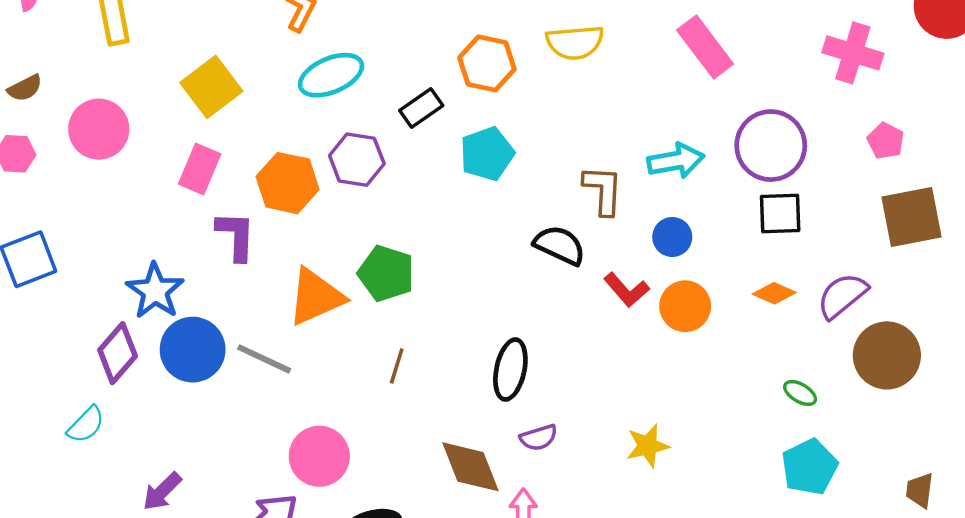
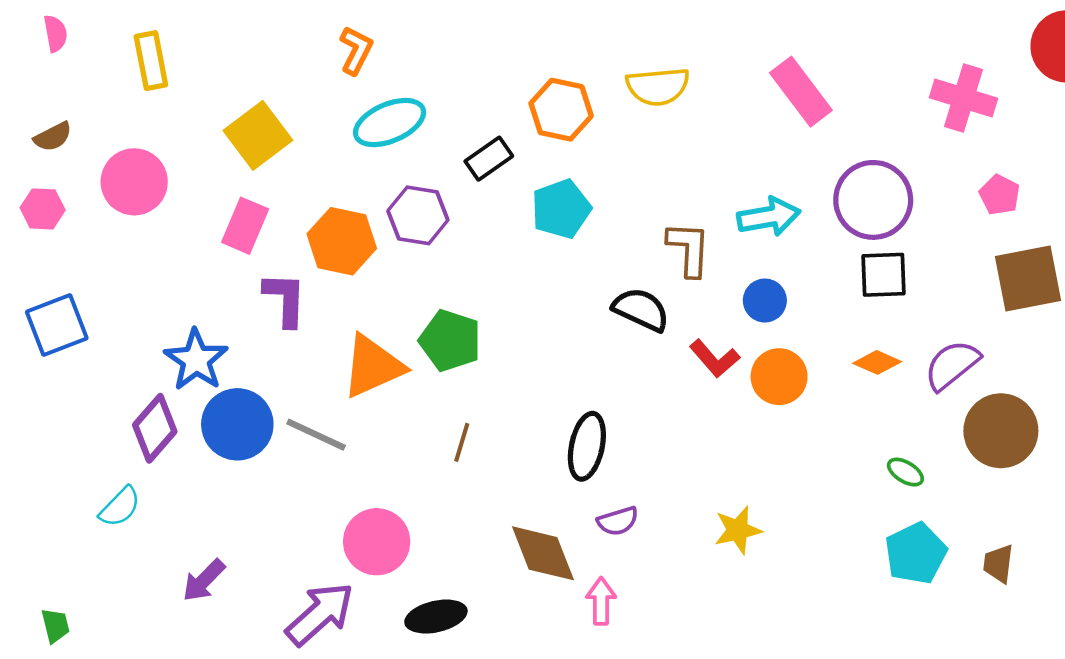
brown trapezoid: (920, 490) -> (998, 564), moved

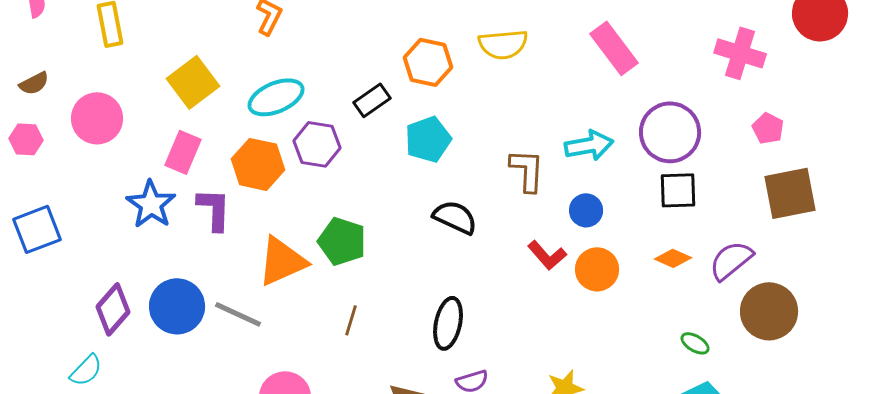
cyan ellipse: (390, 123) -> (276, 97), moved
black semicircle: (641, 310) -> (455, 217), moved
blue star: (196, 360) -> (151, 204), moved

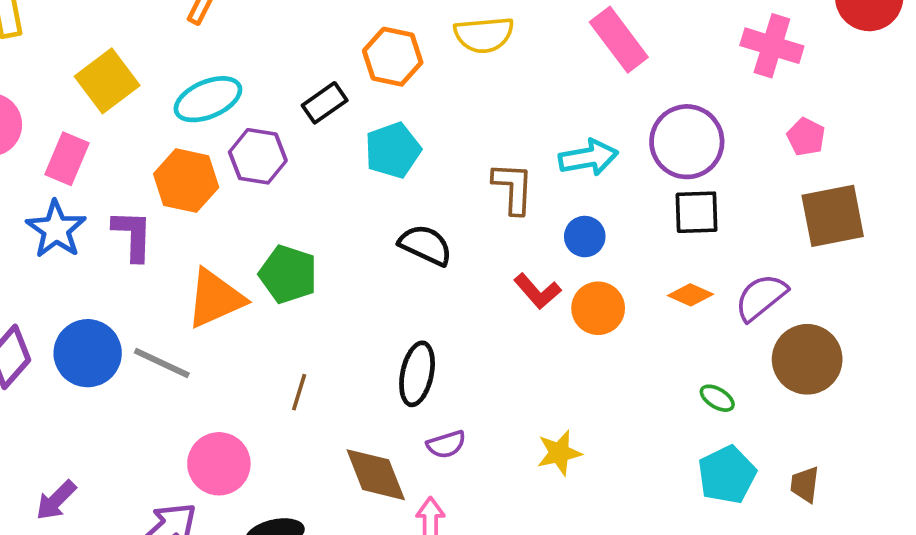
pink rectangle: (183, 152) -> (67, 159), moved
brown line: (351, 320) -> (299, 392), moved

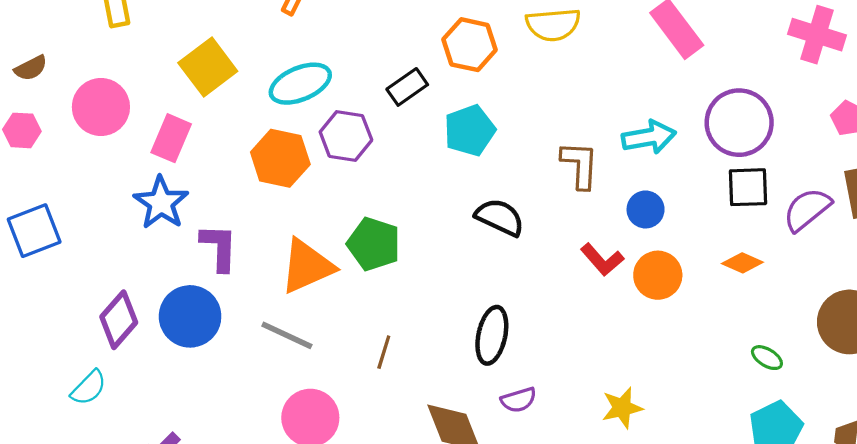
purple L-shape: (133, 235) -> (219, 247), moved
purple semicircle: (761, 297) -> (807, 209), moved
gray line: (162, 363) -> (287, 335), moved

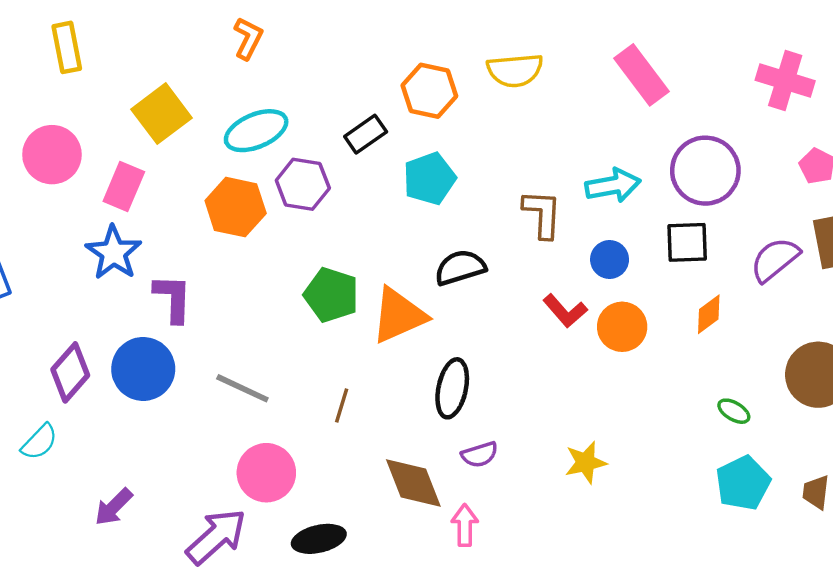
black square: (748, 187) -> (687, 242), moved
black semicircle: (500, 217) -> (460, 267), turned -42
orange diamond: (742, 263) -> (709, 314), turned -60
orange triangle: (307, 266) -> (399, 315), moved

